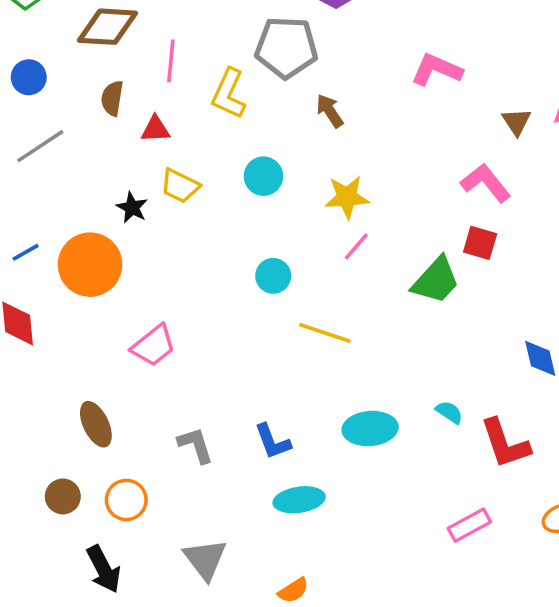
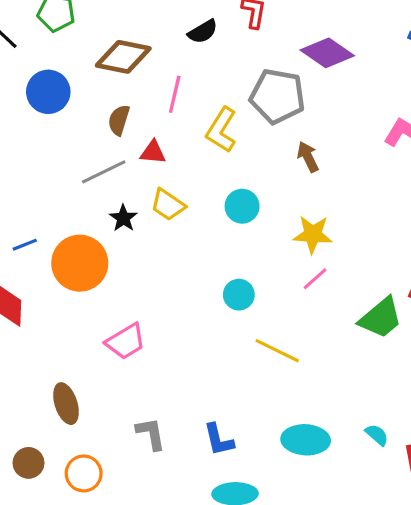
blue circle: (29, 77) -> (48, 92), size x1.4
gray line: (40, 146) -> (104, 172), moved

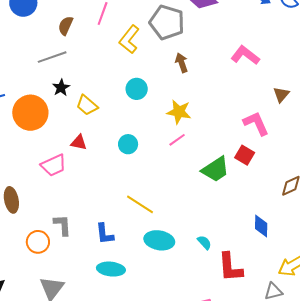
red triangle: (153, 152) -> (79, 143), moved
yellow trapezoid: (168, 205) -> (87, 105), moved
yellow line: (277, 351) -> (140, 204), moved
orange circle: (84, 473) -> (38, 242), moved

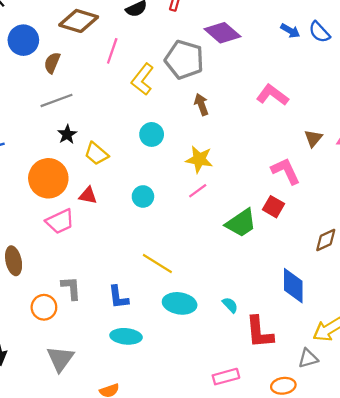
brown semicircle: (66, 26) -> (52, 63), moved
orange circle: (30, 113) -> (48, 178), moved
blue diamond: (261, 226) -> (293, 286), size x1.4

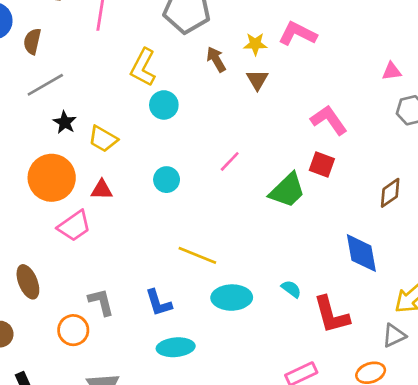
yellow L-shape: (143, 79) -> (143, 67), moved
brown triangle: (313, 138) -> (257, 80), moved
yellow star: (199, 159) -> (255, 44), moved, size x0.7

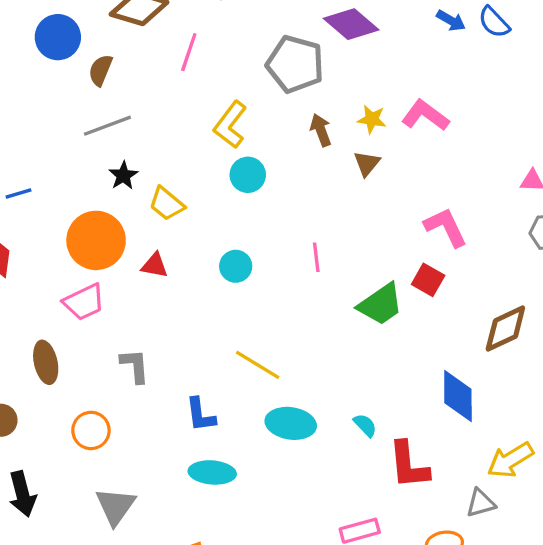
pink line: (230, 161) -> (316, 257), turned -60
brown diamond: (390, 193) -> (505, 328), size x1.4
pink trapezoid: (74, 226) -> (84, 302), moved
gray L-shape: (101, 302) -> (135, 366), moved

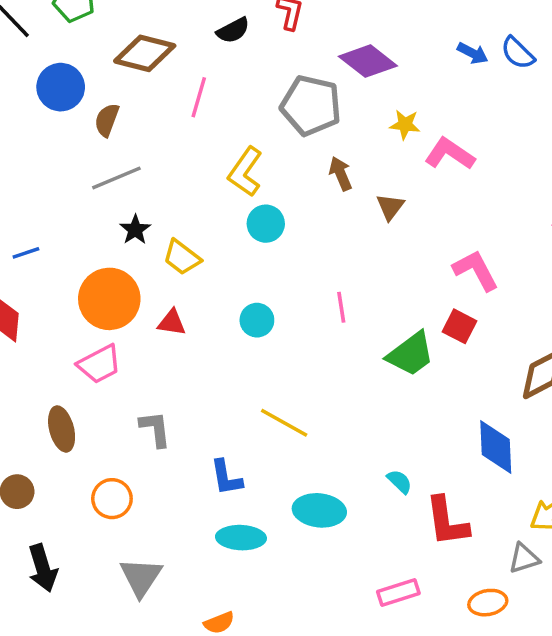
yellow star: (372, 119) -> (405, 125), moved
cyan ellipse: (291, 423) -> (319, 510), moved

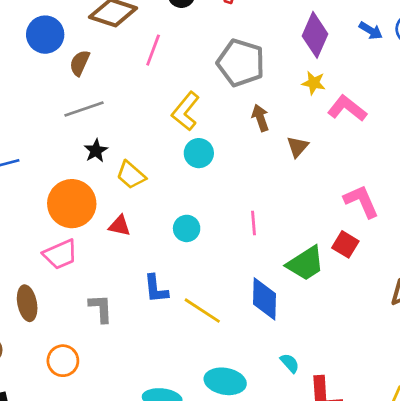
purple diamond: (368, 61) -> (315, 35), moved, turned 72
blue diamond: (496, 447) -> (265, 299), moved
blue L-shape: (226, 478) -> (156, 289), moved

